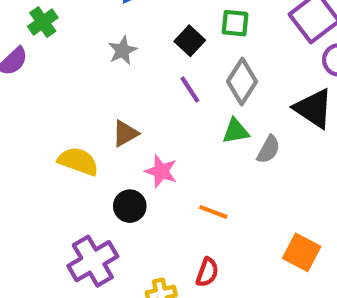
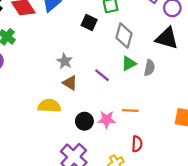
gray star: (123, 50) -> (65, 61), moved
purple line: (190, 89) -> (102, 75), moved
brown triangle: (125, 133) -> (70, 83), turned -42
pink star: (161, 171) -> (107, 119), moved

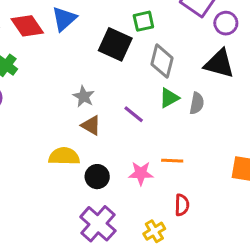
black square: (89, 22) -> (115, 44), size x1.5
black circle: (84, 121) -> (97, 177), moved

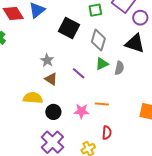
green square: (143, 21) -> (95, 10), moved

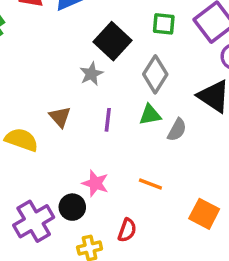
gray star: (47, 60) -> (91, 74), moved
purple line: (79, 73) -> (108, 120), turned 40
orange line: (102, 104) -> (150, 184), moved
black circle: (53, 112) -> (72, 207), moved

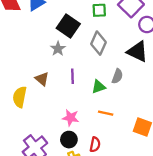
green triangle: (150, 115) -> (99, 87), moved
yellow semicircle: (22, 140) -> (20, 97), turned -90
black circle: (72, 207) -> (69, 140), moved

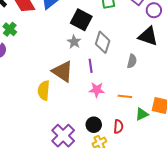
gray diamond: (98, 43) -> (103, 42), moved
brown triangle: (42, 79) -> (62, 71), size x1.6
green triangle: (99, 87) -> (142, 114), moved
pink star: (71, 118) -> (97, 90), moved

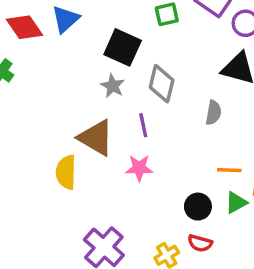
pink star: (97, 90) -> (139, 168), moved
orange line: (125, 96) -> (229, 170), moved
black circle: (94, 125) -> (198, 207), moved
red semicircle: (118, 127) -> (200, 243), moved, turned 104

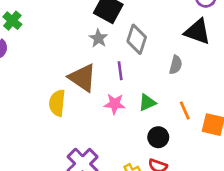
orange line: (229, 170) -> (185, 110), turned 60
green triangle: (236, 202) -> (147, 103), moved

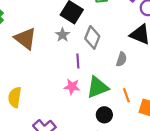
brown triangle: (82, 78) -> (25, 39), moved
yellow semicircle: (57, 103) -> (15, 97), moved
green triangle: (147, 103) -> (97, 87), size x1.6

